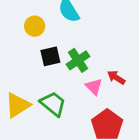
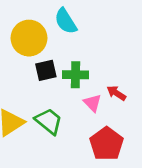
yellow circle: (35, 26) -> (29, 38), size x1.6
green cross: (78, 60) -> (75, 75), turned 35

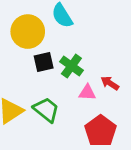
green cross: (75, 75) -> (71, 66), turned 35
pink triangle: (92, 103) -> (87, 92), turned -42

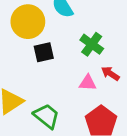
green cross: (71, 66) -> (92, 44), moved
green trapezoid: (46, 110) -> (46, 116), moved

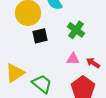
red arrow: (110, 73) -> (93, 63), moved

